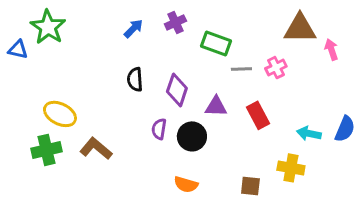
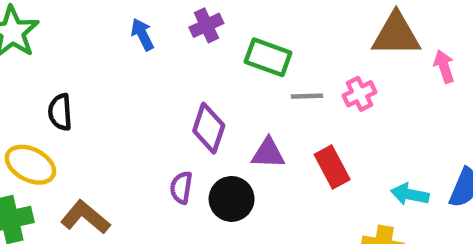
blue arrow: (133, 28) -> (142, 34), turned -72
black semicircle: (135, 79) -> (60, 112), moved

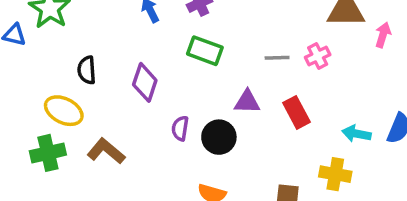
green rectangle: (268, 57) -> (205, 51), moved
pink arrow: (444, 66) -> (383, 35), turned 35
purple diamond: (209, 128) -> (145, 82), moved

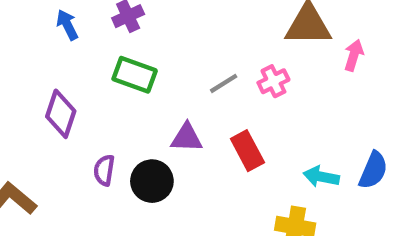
gray line: (277, 58) -> (224, 83), turned -30

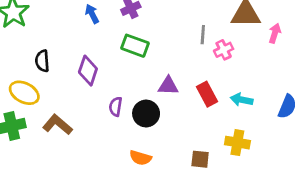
gray line: (224, 83) -> (203, 35), moved, turned -54
cyan arrow: (321, 177) -> (242, 100), moved

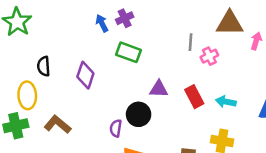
blue arrow: (92, 14) -> (102, 23), moved
yellow ellipse: (24, 93) -> (27, 95), turned 60
purple semicircle: (116, 107) -> (116, 128), moved

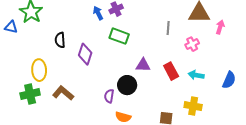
pink cross: (209, 56) -> (192, 44), moved
black semicircle: (44, 66) -> (60, 40), moved

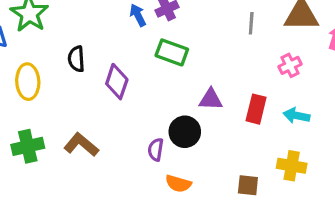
gray line: (168, 28) -> (251, 23), moved
yellow ellipse: (39, 70) -> (28, 82), moved
red rectangle: (171, 71) -> (256, 109), turned 42

